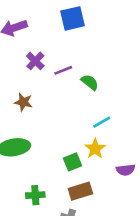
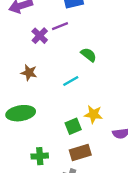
purple line: (63, 70) -> (60, 26), moved
cyan line: (102, 122) -> (71, 81), moved
yellow star: (95, 149) -> (93, 114), turned -30

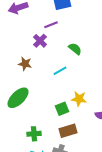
purple cross: (40, 36) -> (40, 41), moved
green ellipse: (21, 113) -> (18, 98), turned -35

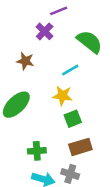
green semicircle: (75, 49) -> (89, 42), size x1.5
yellow star: (79, 99) -> (62, 96), moved

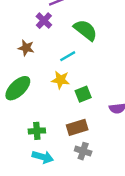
green square: (73, 119) -> (83, 94), moved
gray cross: (70, 174) -> (83, 151), moved

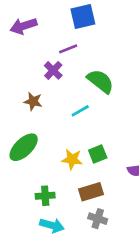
yellow star: (61, 80) -> (72, 159), moved

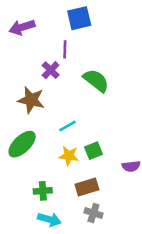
purple line: (68, 49) -> (65, 49), turned -66
brown star: (33, 101) -> (31, 100), size x1.5
cyan line: (80, 111) -> (67, 126), moved

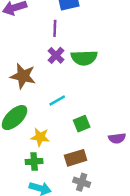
purple cross: (51, 70) -> (56, 55), moved
green semicircle: (96, 81) -> (84, 58), turned 140
yellow star: (69, 156) -> (40, 137), moved

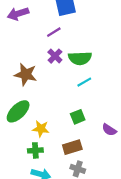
purple line: (55, 28) -> (54, 32), turned 56
cyan line: (57, 100) -> (84, 82), moved
purple semicircle: (117, 138) -> (109, 130), turned 40

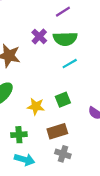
purple line: (54, 32) -> (63, 12), moved
yellow star: (41, 129) -> (36, 106), moved

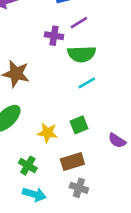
purple cross: (39, 36) -> (54, 36), moved, turned -35
green cross: (19, 135) -> (28, 166), turned 35

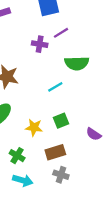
green semicircle: (82, 54) -> (77, 63), moved
cyan line: (87, 83) -> (55, 87), moved

